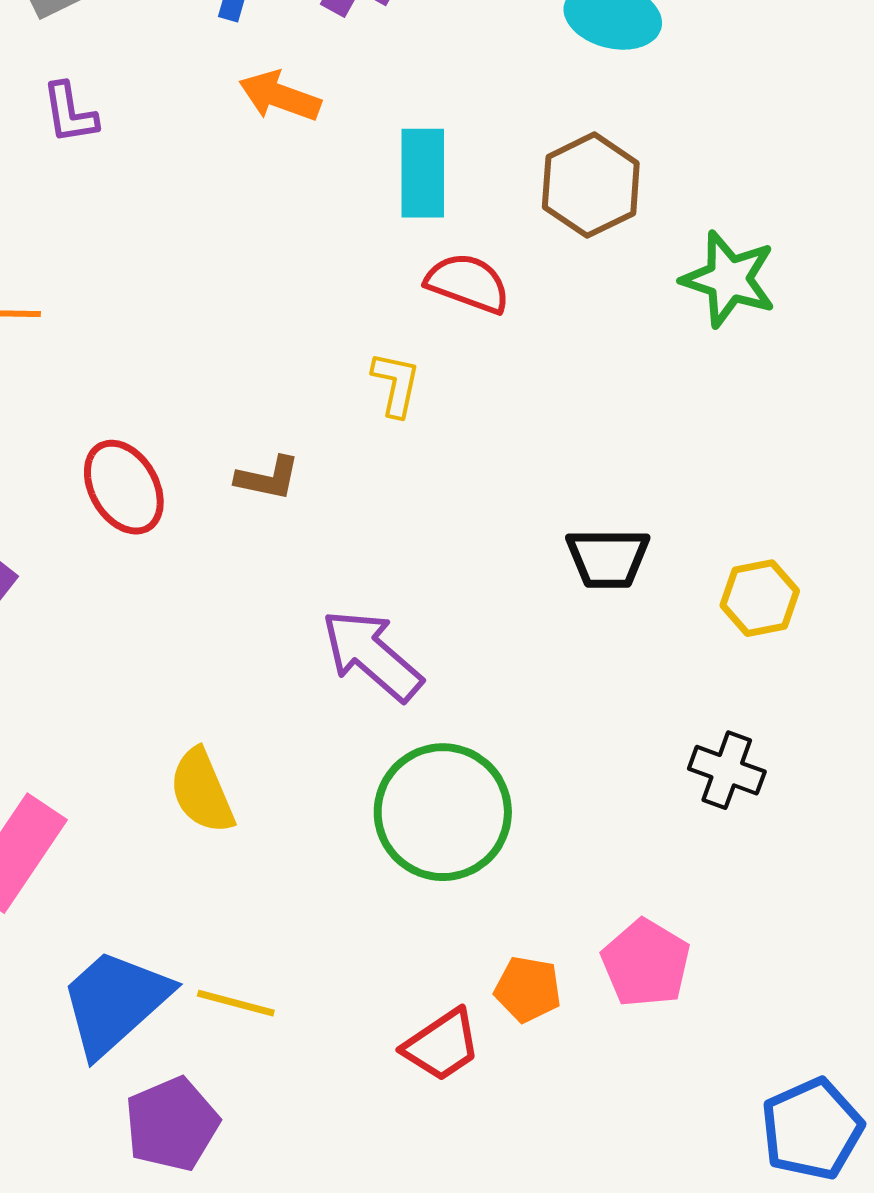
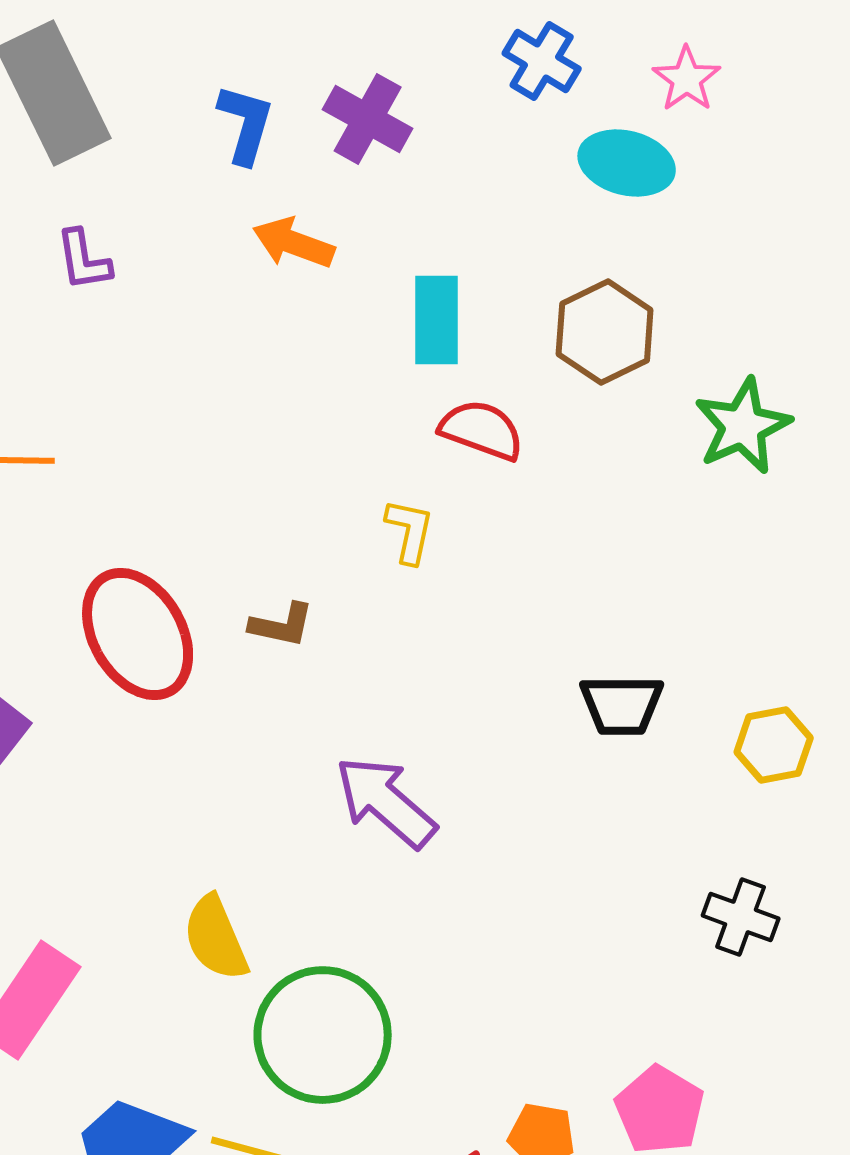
green star: (729, 279) -> (743, 426), turned 30
red ellipse: (124, 487) -> (138, 634), size x1.4
green circle: (443, 812) -> (323, 1035), moved

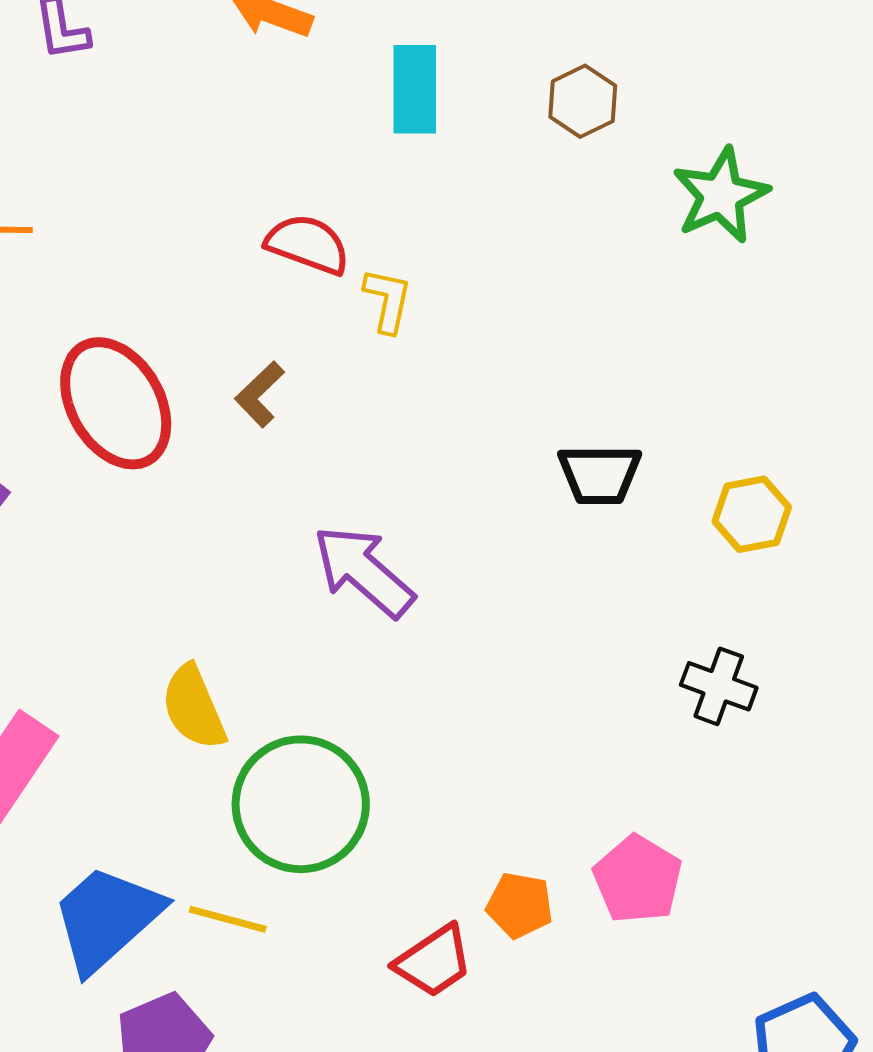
brown hexagon: (605, 332) -> (583, 101), size x0.7
red semicircle: (482, 430) -> (308, 244), moved
brown L-shape: (282, 625) -> (260, 394), turned 124

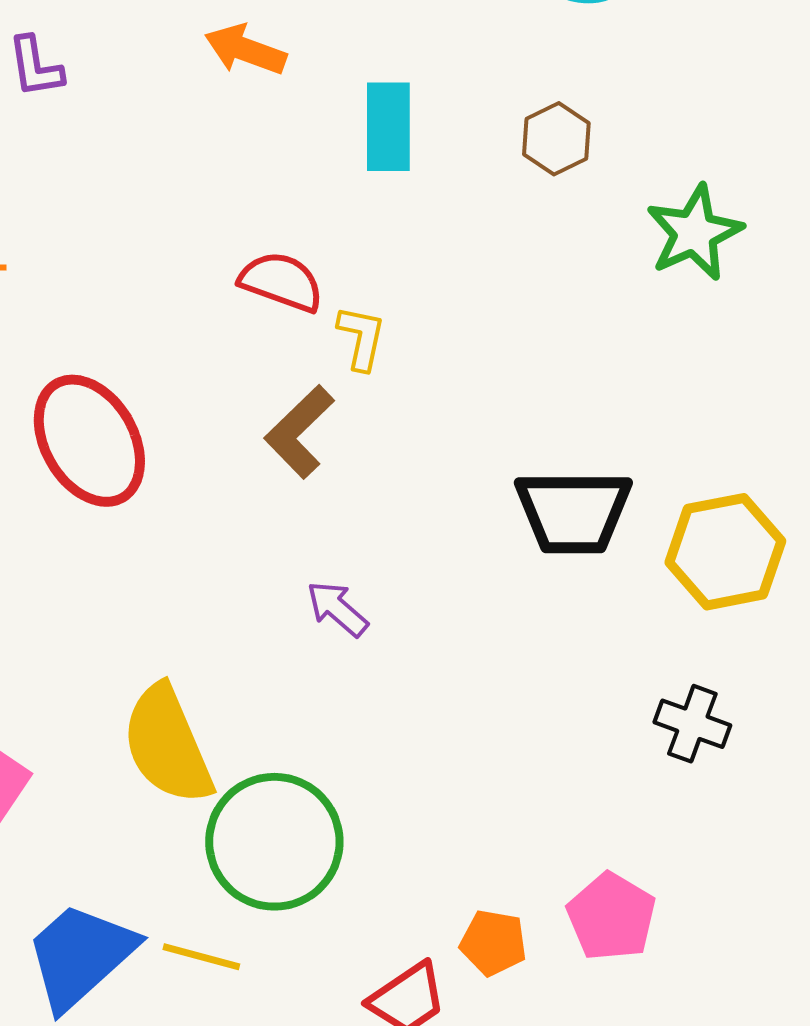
brown L-shape: (260, 394) -> (299, 432), moved, size x1.4
black trapezoid: (600, 474) -> (573, 512), size x1.4
yellow hexagon: (752, 514) -> (725, 552), size x1.5
purple arrow: (364, 571) -> (337, 609), size x0.6
yellow semicircle: (194, 707) -> (167, 745), size x1.4

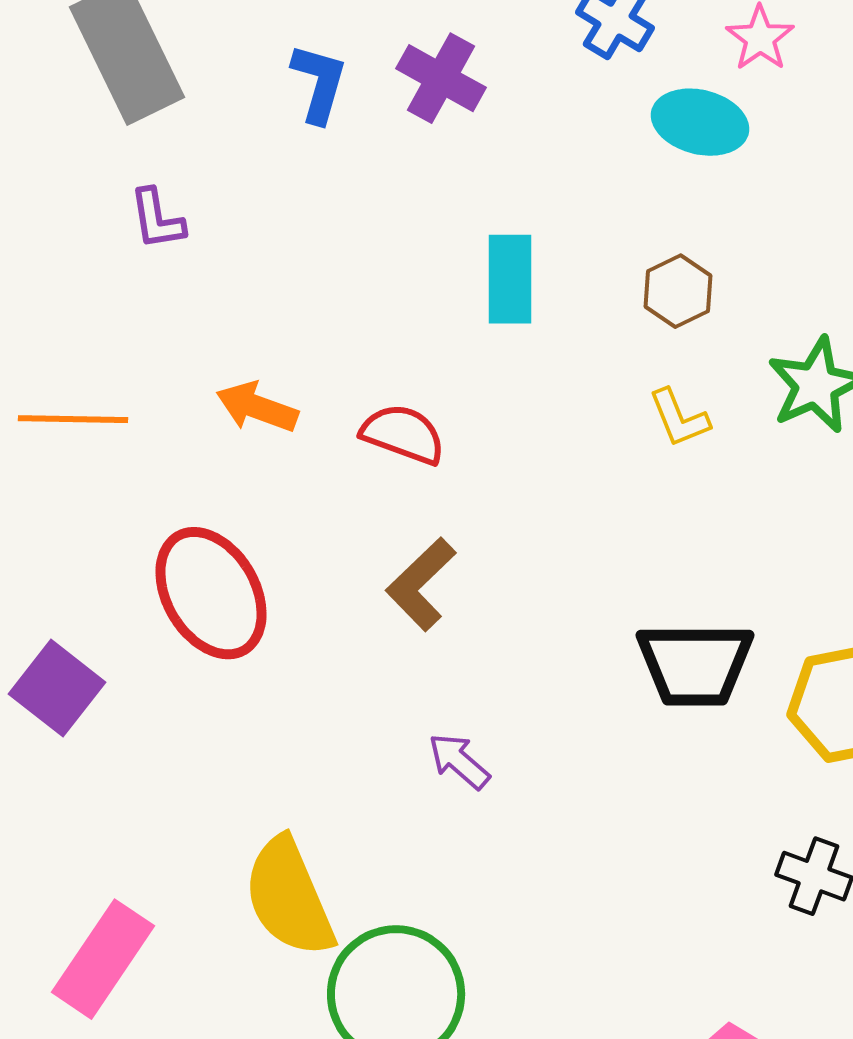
orange arrow: (245, 50) -> (257, 407), moved
yellow L-shape: (361, 338) -> (679, 418), moved, turned 146

